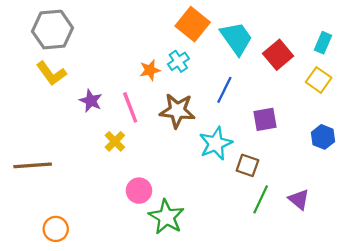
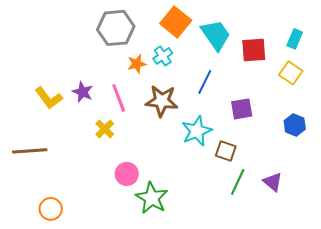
gray hexagon: (52, 30) -> (116, 28), moved
red square: (278, 55) -> (254, 50), turned 36
yellow L-shape: (51, 73) -> (49, 98), moved

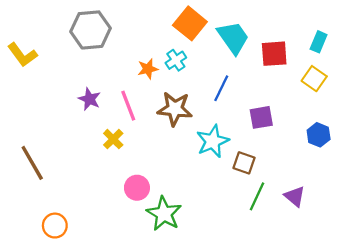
gray hexagon: (116, 28) -> (91, 30), moved
yellow L-shape: (49, 98) -> (22, 55), moved
brown line: (30, 151) -> (32, 163), turned 64

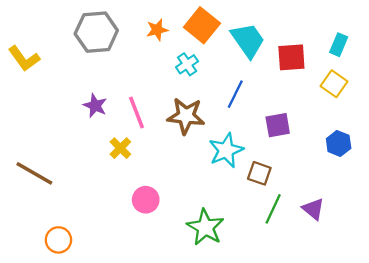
orange star: (148, 69) -> (157, 30), moved
brown line: (32, 163) -> (34, 173), turned -30
green star: (164, 214) -> (205, 227), moved

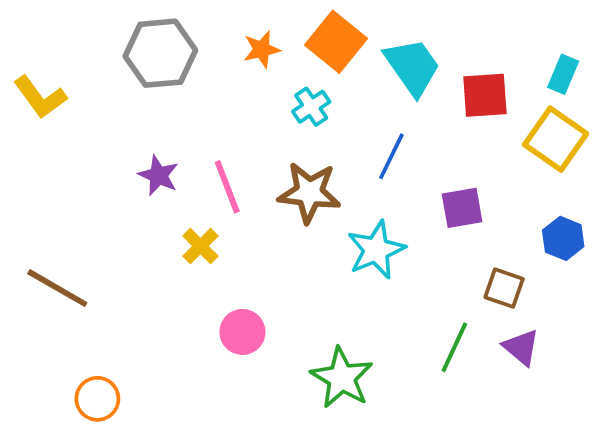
yellow square: (334, 84) -> (556, 139), size x1.4
brown square: (259, 173) -> (504, 288), moved

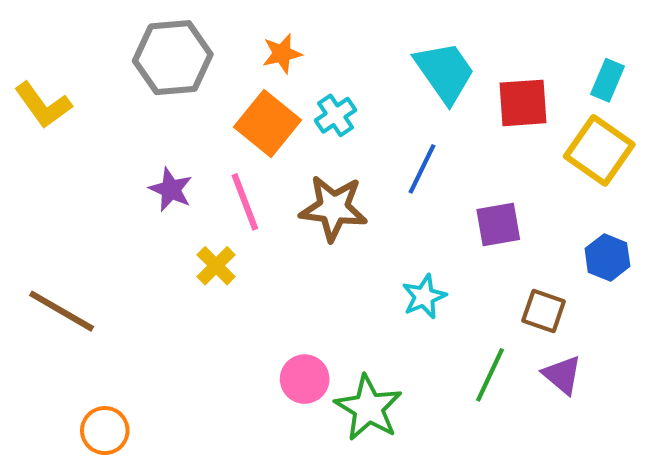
orange square: (336, 42) -> (268, 124), moved
cyan star: (376, 250) -> (424, 297), moved, size x0.7
pink circle: (242, 332) -> (305, 379), moved

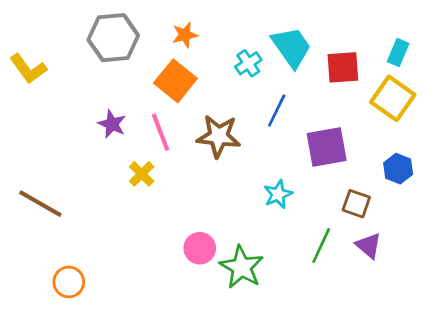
cyan cross: (336, 115) -> (248, 63), moved
purple square: (498, 225) -> (327, 147), size x1.4

